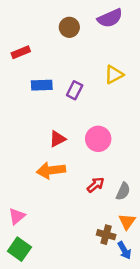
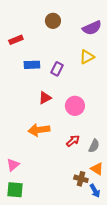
purple semicircle: (110, 18) -> (92, 28), moved
red triangle: (57, 139) -> (45, 98), moved
orange triangle: (127, 222) -> (97, 169), turned -32
green square: (19, 249) -> (15, 190), turned -30

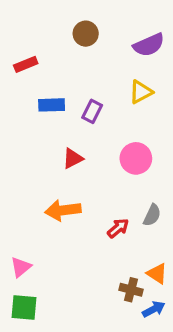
pink circle: (75, 106) -> (136, 158), moved
gray semicircle: (94, 146) -> (152, 215), moved
blue arrow: (95, 191) -> (154, 309), turned -88

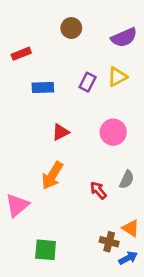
purple rectangle: (92, 111) -> (88, 82), moved
orange arrow: (63, 210) -> (52, 175), turned -52
red arrow: (118, 228) -> (98, 190), turned -90
pink triangle: (21, 267) -> (17, 205), moved, size x1.4
green square: (24, 308) -> (46, 250), moved

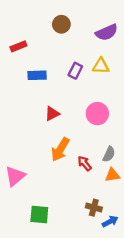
yellow triangle: (117, 77) -> (101, 66), turned 30
orange arrow: (52, 175) -> (60, 150), moved
orange triangle: (131, 228) -> (112, 175), moved, turned -42

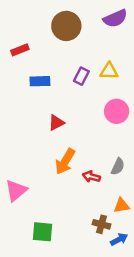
brown circle: (61, 24) -> (66, 26), size x1.5
purple semicircle: (107, 32) -> (115, 18), moved
pink circle: (97, 114) -> (117, 111), moved
red arrow: (85, 163) -> (91, 177), turned -35
orange triangle: (112, 175) -> (122, 205), moved

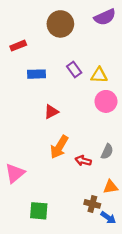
yellow triangle: (109, 71) -> (99, 75), moved
purple rectangle: (81, 76) -> (74, 70), turned -63
blue arrow: (119, 239) -> (108, 218), turned 63

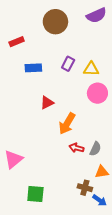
purple rectangle: (74, 70) -> (68, 64), turned 64
orange arrow: (59, 147) -> (67, 124), moved
gray semicircle: (107, 152) -> (95, 149), moved

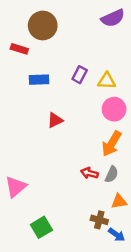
brown circle: (55, 22) -> (43, 26), moved
red rectangle: (17, 42) -> (19, 49), turned 40
orange arrow: (67, 124) -> (112, 144), moved
green square: (35, 194) -> (41, 227), turned -36

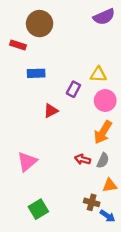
purple rectangle: (80, 75) -> (73, 89), moved
pink triangle: (16, 187) -> (27, 162), moved

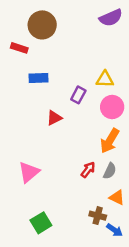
red arrow: (83, 159) -> (88, 170), turned 112
orange triangle: (110, 185) -> (117, 197), turned 35

